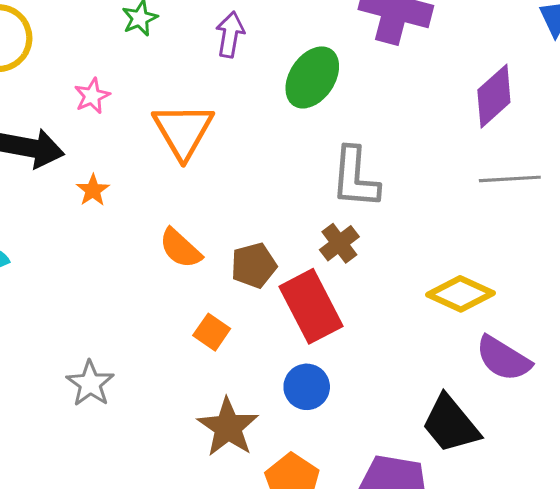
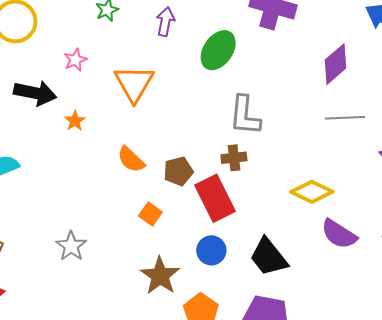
brown cross: (339, 243) -> (234, 158), turned 30
black trapezoid: (450, 424) -> (269, 257), moved

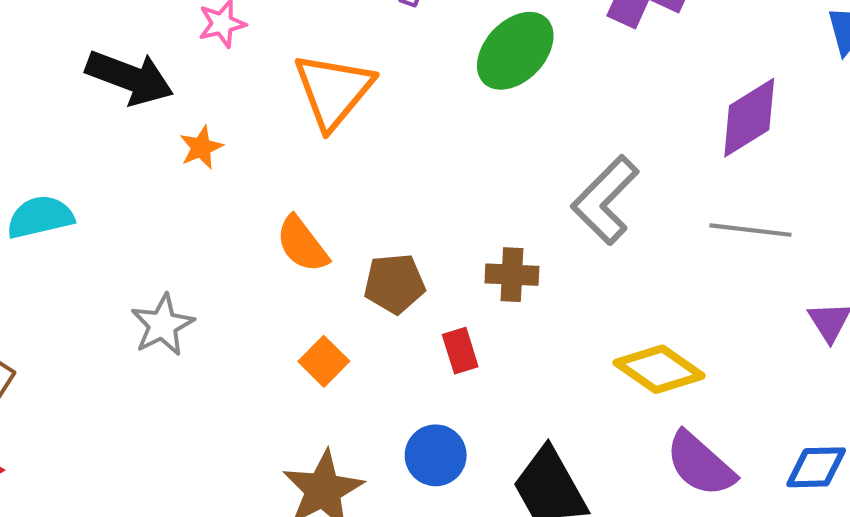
gray L-shape: (245, 115) -> (605, 200), moved, turned 30
red rectangle: (215, 198) -> (460, 351), size x0.5
gray star: (71, 246) -> (163, 325), moved

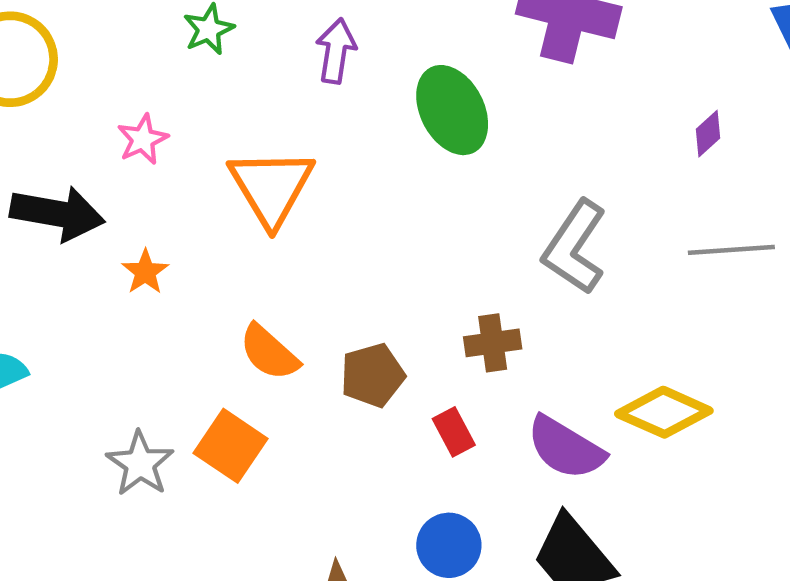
green ellipse: (515, 51) -> (452, 110), turned -60
purple diamond: (749, 118) -> (708, 134), size x0.5
orange square: (324, 361) -> (230, 446), moved, size x1.4
purple semicircle: (700, 464) -> (566, 448), moved

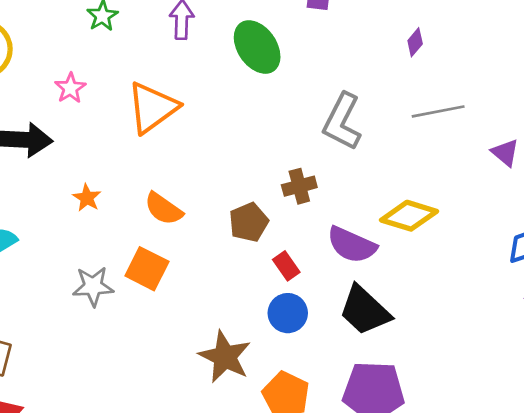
orange triangle: (271, 187) -> (152, 108), turned 32
orange star: (145, 272) -> (87, 198), moved
brown pentagon: (373, 375) -> (249, 222), moved
red rectangle: (454, 432) -> (286, 266), moved
gray star: (140, 464) -> (93, 286), turned -30

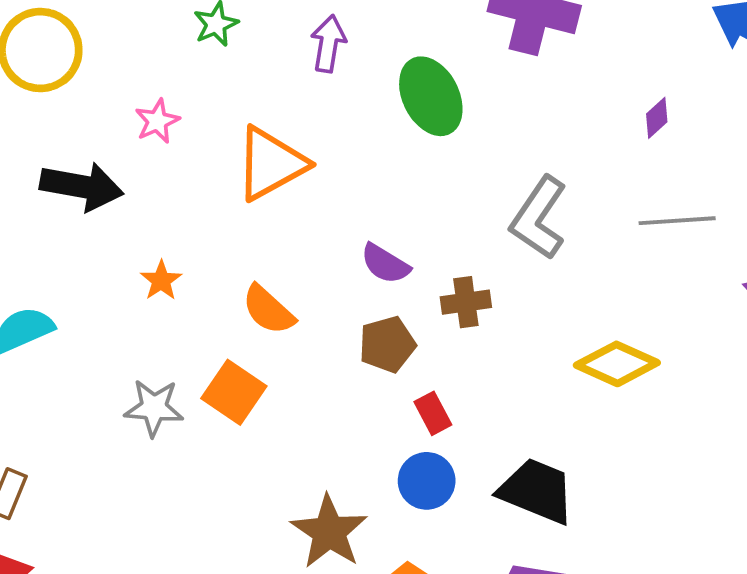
purple semicircle: (352, 245) -> (385, 264), moved, size x0.7
black trapezoid: (365, 310) -> (537, 491), turned 152

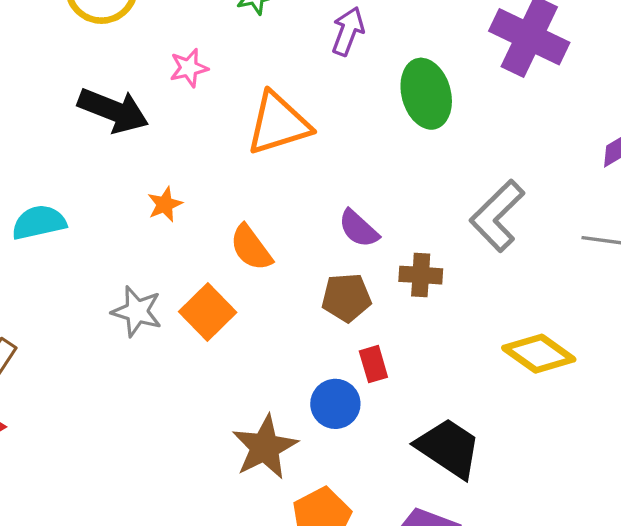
blue circle: (427, 481) -> (335, 404), moved

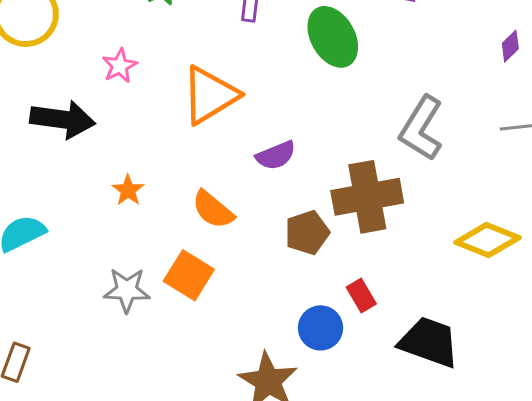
purple semicircle: (359, 229) -> (276, 155), moved, turned -51
brown cross: (421, 275) -> (367, 197), size x1.8
red rectangle: (373, 364) -> (361, 295), moved

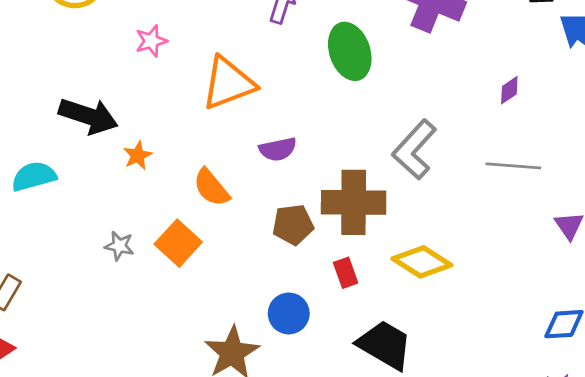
black arrow: (63, 119) -> (88, 116), moved
yellow diamond: (487, 240) -> (422, 262), moved
gray star: (127, 290) -> (119, 246), size x0.7
red rectangle: (361, 295) -> (346, 273), moved

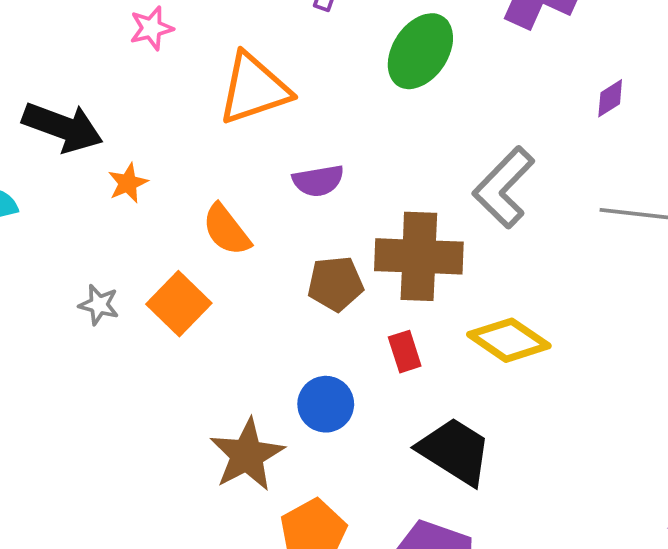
green ellipse: (350, 51) -> (420, 51), turned 50
purple diamond: (509, 90) -> (610, 98), moved

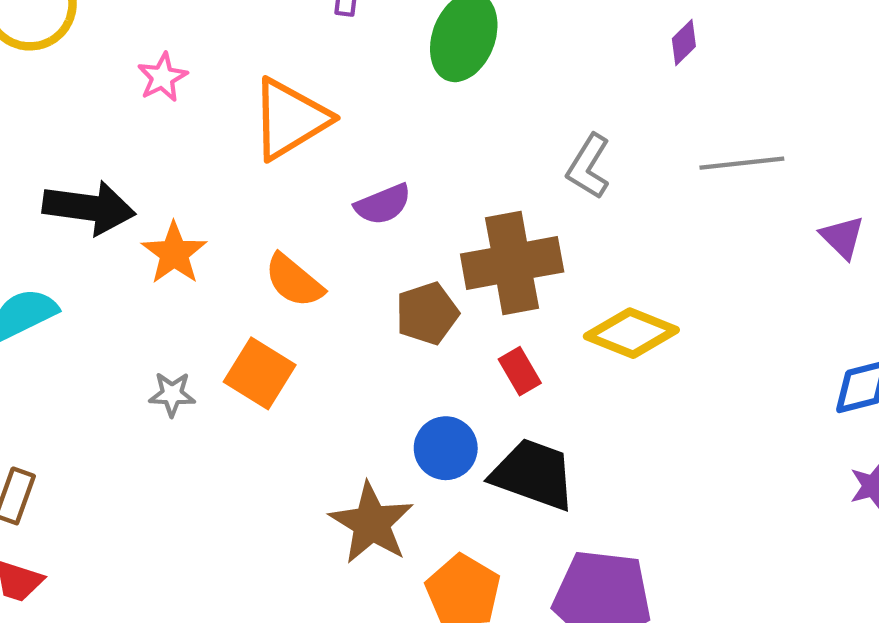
orange star: (128, 183) -> (174, 253), size x1.4
gray L-shape: (504, 187) -> (589, 166), size x0.7
black trapezoid: (455, 451) -> (533, 474), moved

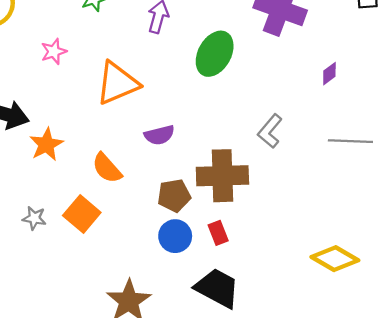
yellow diamond: (631, 333) -> (335, 259), moved
blue circle: (446, 448) -> (175, 236), moved

